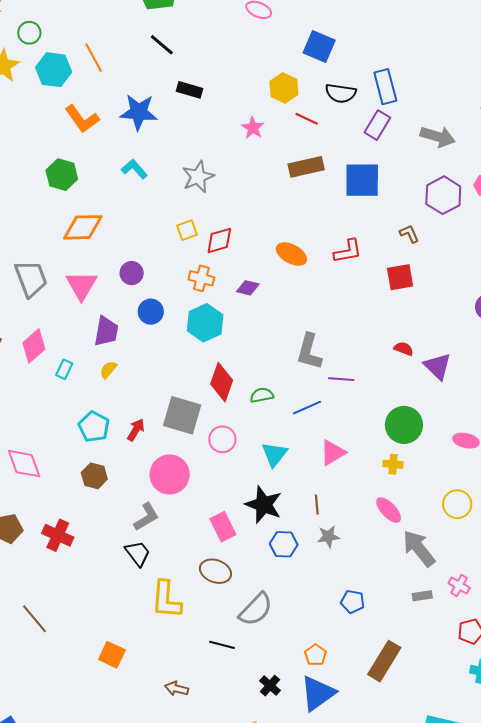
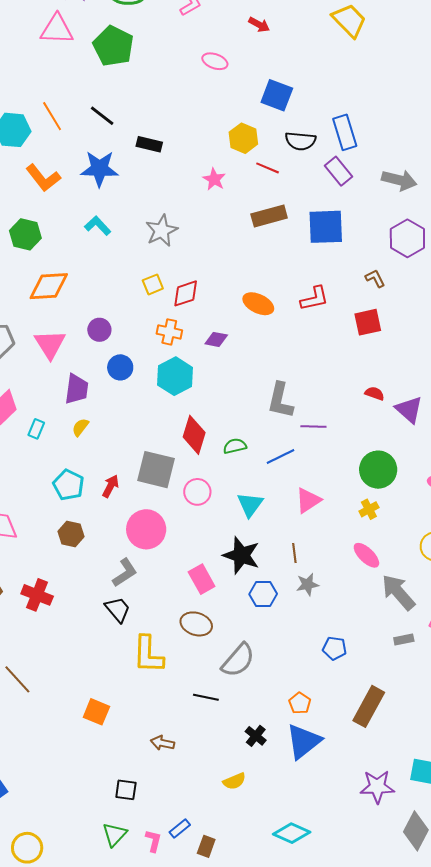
black line: (162, 45) -> (102, 116), moved
purple rectangle: (377, 125) -> (339, 171), turned -68
yellow cross: (393, 464) -> (369, 509), turned -30

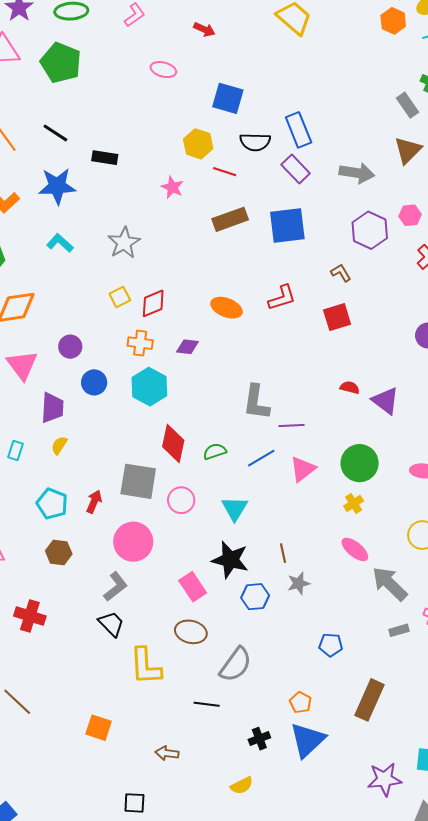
pink triangle: (308, 500) -> (303, 469), moved
black cross: (256, 736) -> (259, 739), turned 35

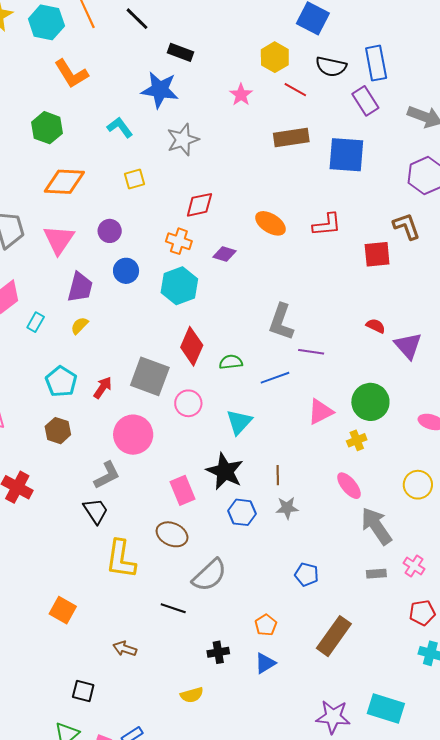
blue star: (57, 186) -> (160, 90), moved
brown L-shape: (341, 273) -> (407, 226), moved, size x1.4
yellow square: (120, 297) -> (135, 179), moved
pink triangle: (303, 469) -> (321, 412), moved
blue triangle: (307, 740) -> (265, 663), size x0.6

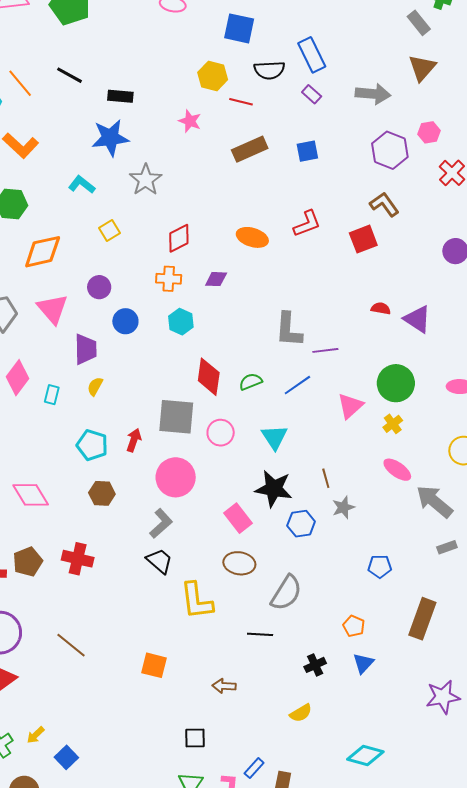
purple rectangle: (365, 101) -> (312, 94), size x0.7
blue square: (346, 155) -> (307, 151), size x0.6
cyan hexagon: (179, 286) -> (181, 322), size x0.7

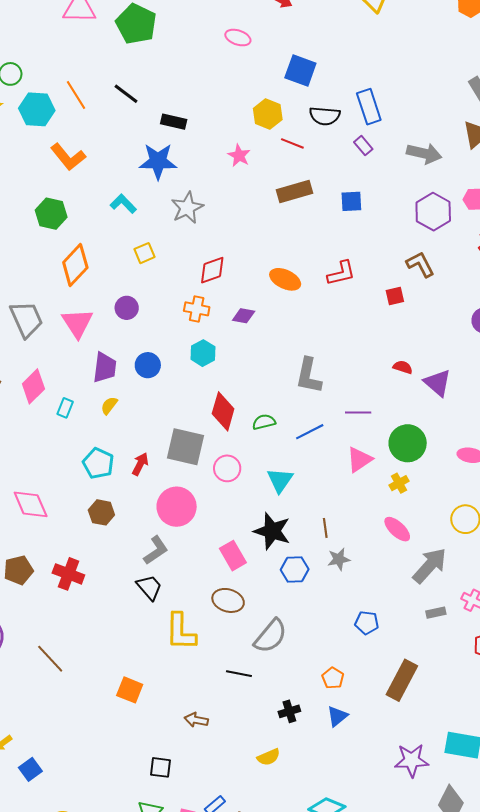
red square: (363, 239) -> (395, 296), size x0.7
orange diamond: (43, 252) -> (75, 265), turned -42
blue circle: (125, 321) -> (148, 365), moved
purple line: (325, 350) -> (358, 412), moved
gray arrow: (434, 501) -> (430, 566), turned 84

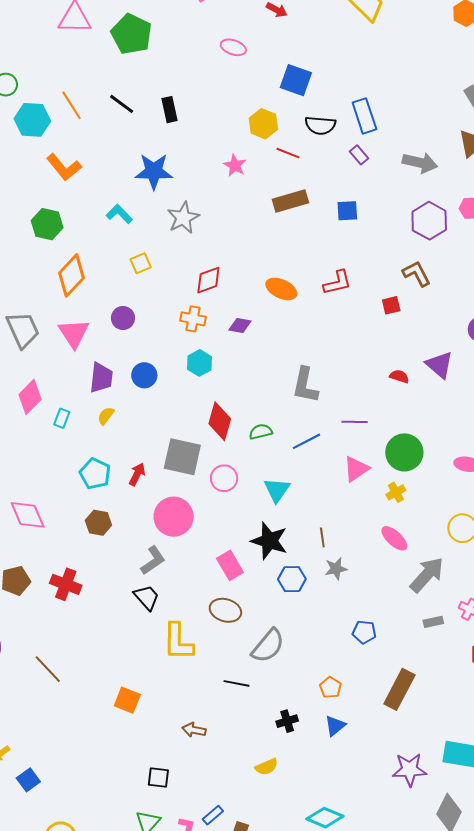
black rectangle: (174, 122) -> (170, 110), moved, turned 65
purple triangle: (438, 383) -> (439, 365), moved

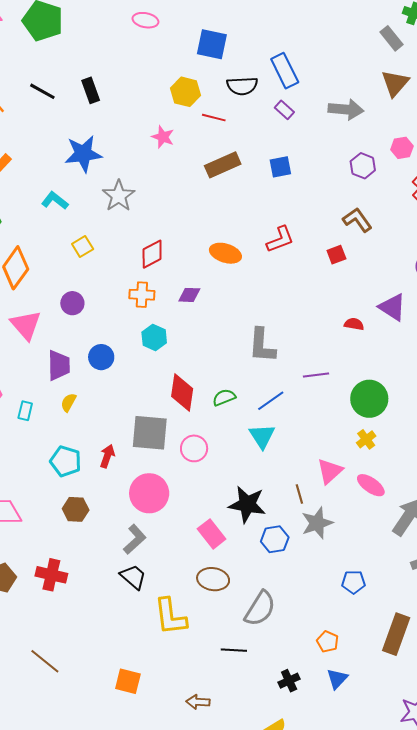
purple hexagon: (429, 221) -> (363, 166), size x0.7
pink triangle: (356, 469) -> (330, 471), moved
cyan triangle: (277, 490) -> (262, 436), moved
gray star: (336, 569) -> (317, 523), size x1.4

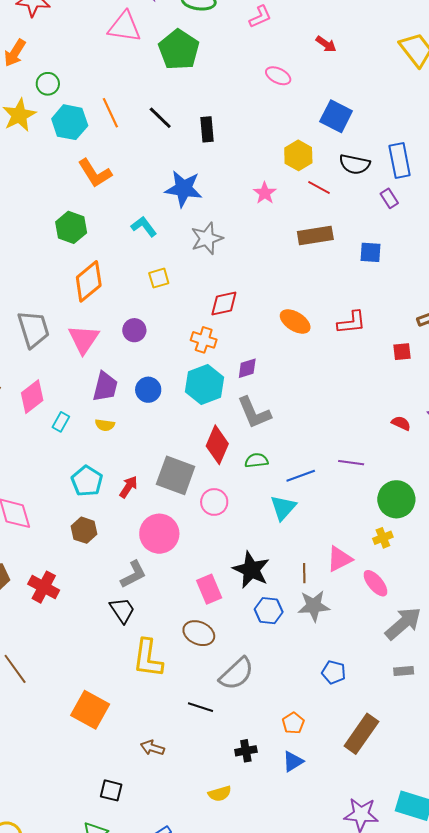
purple diamond: (189, 295) -> (247, 368), moved, turned -35
cyan hexagon: (154, 337) -> (204, 384), size x1.5
gray L-shape: (262, 345) -> (254, 413), moved, turned -42
yellow semicircle: (68, 402) -> (105, 425), turned -126
orange square: (128, 681) -> (90, 710), size x1.4

